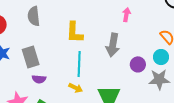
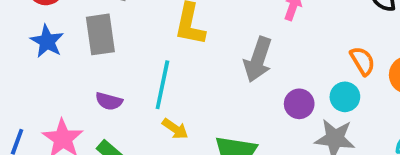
gray rectangle: (31, 57) -> (100, 34), moved
cyan line: (79, 64) -> (162, 85), moved

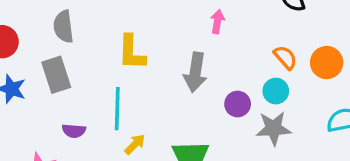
yellow arrow: (175, 129) -> (135, 144), turned -70

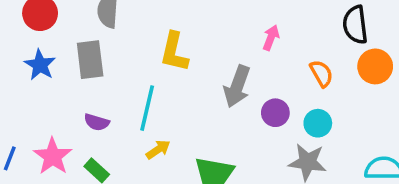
orange semicircle: (285, 57) -> (321, 73), moved
orange circle: (327, 63) -> (375, 66), moved
purple circle: (238, 104) -> (275, 113), moved

